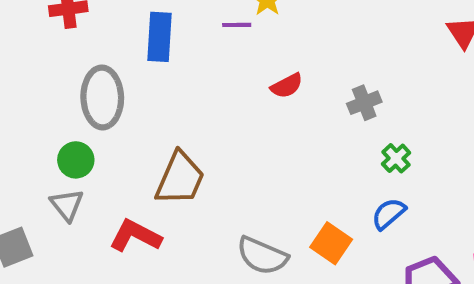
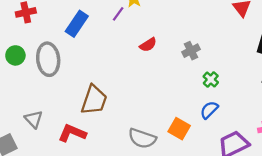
purple line: (237, 25) -> (118, 14), turned -49
blue rectangle: (160, 37) -> (77, 24), turned 35
green circle: (76, 160) -> (15, 55), moved

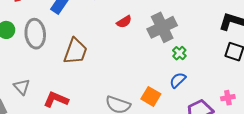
gray cross: (191, 51) -> (162, 27), size x1.8
brown trapezoid: (94, 100) -> (75, 51), moved

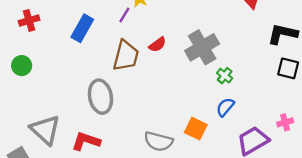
gray ellipse: (35, 34) -> (100, 97), moved
brown trapezoid: (75, 51) -> (126, 56), moved
gray triangle: (22, 87) -> (45, 130), size x1.6

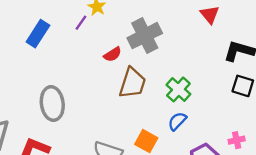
gray cross: (202, 47) -> (145, 36), moved
brown trapezoid: (126, 56) -> (132, 83), moved
green cross: (225, 76) -> (178, 89), size x1.5

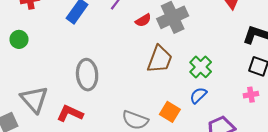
red semicircle: (113, 54) -> (143, 20), moved
pink cross: (237, 140) -> (251, 95), moved

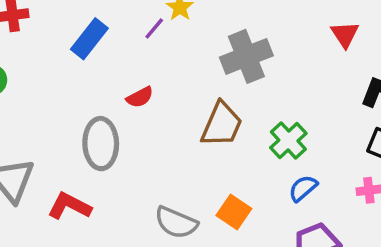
red semicircle: (143, 20) -> (140, 97), moved
blue semicircle: (198, 95) -> (303, 188), moved

